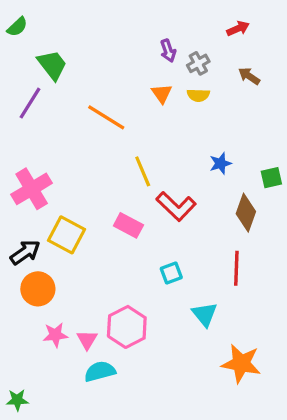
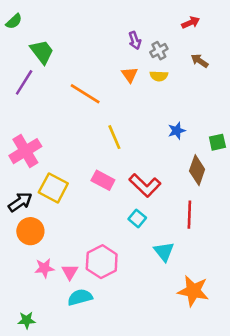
red L-shape: (176, 206) -> (145, 185), moved
cyan square: (171, 273) -> (137, 218), turned -30
green star: (17, 400) -> (27, 320), moved

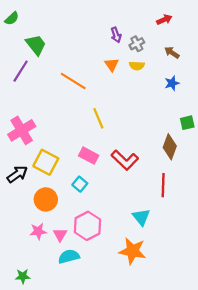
blue star: (177, 131) -> (172, 83), moved
cyan square: (137, 218) -> (80, 184), moved
orange circle: (30, 231) -> (46, 199), moved
orange star: (193, 291) -> (132, 251), moved

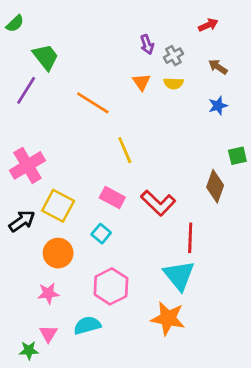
red line: (163, 185) -> (190, 238), moved
cyan triangle: (141, 217) -> (179, 275), size x1.4
pink triangle: (60, 235) -> (48, 334), moved

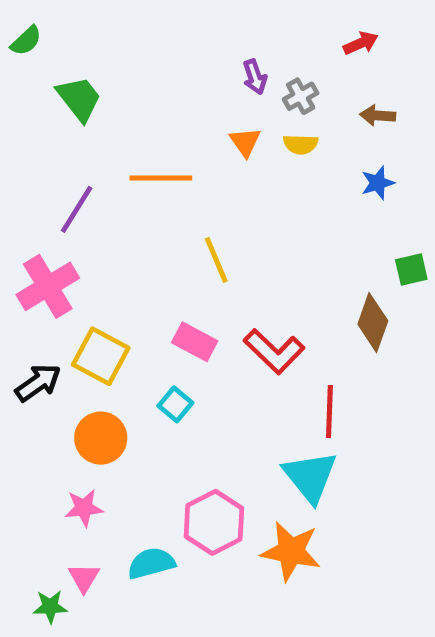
brown arrow: (218, 67) -> (378, 115), turned -30
purple line: (26, 90) -> (77, 209), moved
orange line: (93, 103) -> (161, 178), turned -32
pink hexagon: (111, 286) -> (214, 522), moved

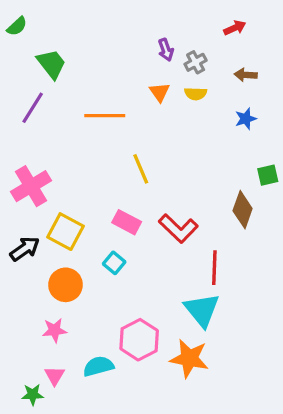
purple line: (77, 209) -> (33, 108), moved

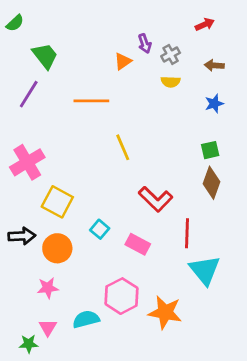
orange triangle: (160, 92) -> (123, 61), moved, turned 30
green square: (268, 175) -> (210, 150), moved
pink rectangle: (127, 222) -> (138, 244), moved
black arrow: (25, 249) -> (22, 236), moved, turned 32
cyan triangle: (202, 310) -> (205, 270), moved

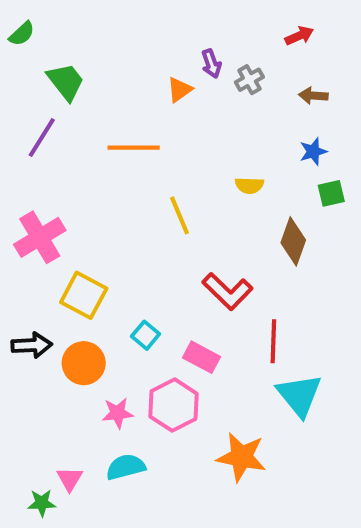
yellow semicircle: (171, 82) -> (249, 185), moved
green square: (210, 150) -> (331, 193), moved
brown diamond: (212, 183) -> (293, 241), moved
pink star: (48, 288) -> (118, 413), moved
pink hexagon: (121, 296) -> (174, 405), moved

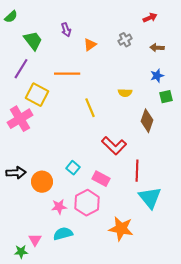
purple arrow: (211, 64) -> (66, 30), moved
yellow square: (84, 295) -> (37, 95), moved

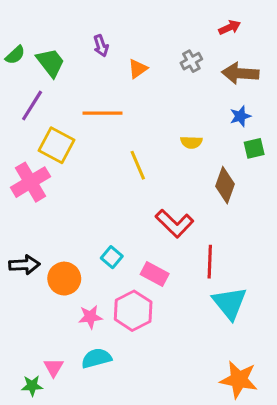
green semicircle: (11, 17) -> (15, 55), moved
brown arrow: (157, 48) -> (240, 73), size x1.6
orange star: (121, 229) -> (239, 380), moved

